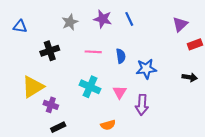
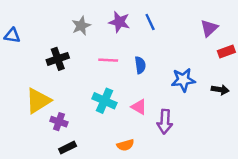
blue triangle: (20, 26) -> (12, 36), moved
blue star: (146, 69) -> (183, 80), moved
pink triangle: (120, 92) -> (139, 107), turned -32

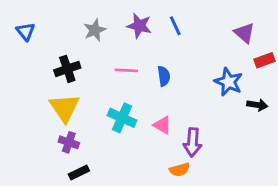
purple triangle: (209, 28) -> (244, 33), turned -36
blue triangle: (12, 36) -> (26, 31), moved, turned 42
blue star: (183, 80) -> (229, 82), moved, turned 30
yellow triangle: (38, 101) -> (64, 108), moved, turned -32
orange semicircle: (125, 145) -> (180, 170), moved

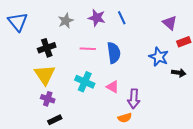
blue triangle: (26, 31) -> (18, 22), size x1.5
blue semicircle: (164, 76) -> (114, 53), size x1.5

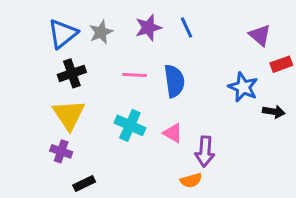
purple star: (97, 18) -> (148, 28), turned -30
blue triangle: (18, 22) -> (63, 34), moved, turned 30
purple cross: (48, 99) -> (61, 151), moved

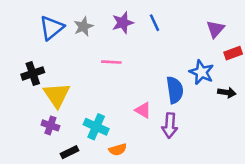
purple triangle: (260, 35) -> (215, 29), turned 30
black cross: (72, 73) -> (33, 73), moved
blue semicircle: (174, 81) -> (175, 90), moved
cyan cross: (130, 125) -> (96, 127), moved
orange semicircle: (191, 180) -> (118, 150), moved

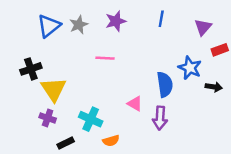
blue line: (154, 23) -> (161, 19), moved, turned 35

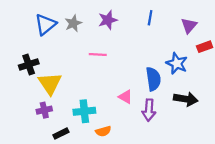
black arrow: (214, 87) -> (186, 99), moved, size x1.5
purple cross: (48, 118) -> (44, 110), turned -32
cyan cross: (91, 119) -> (84, 111), turned -30

